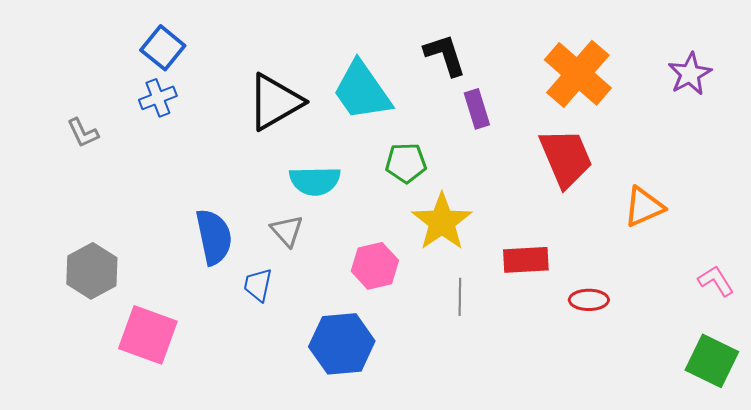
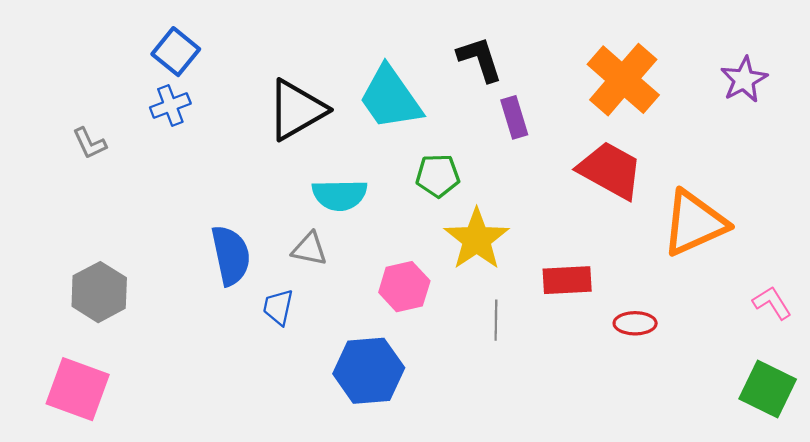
red trapezoid: (566, 158) -> (610, 170), turned -38
orange triangle: (644, 207) -> (694, 223), size x1.5
gray triangle: (287, 231) -> (309, 249), turned -36
pink square: (148, 335) -> (78, 389), moved

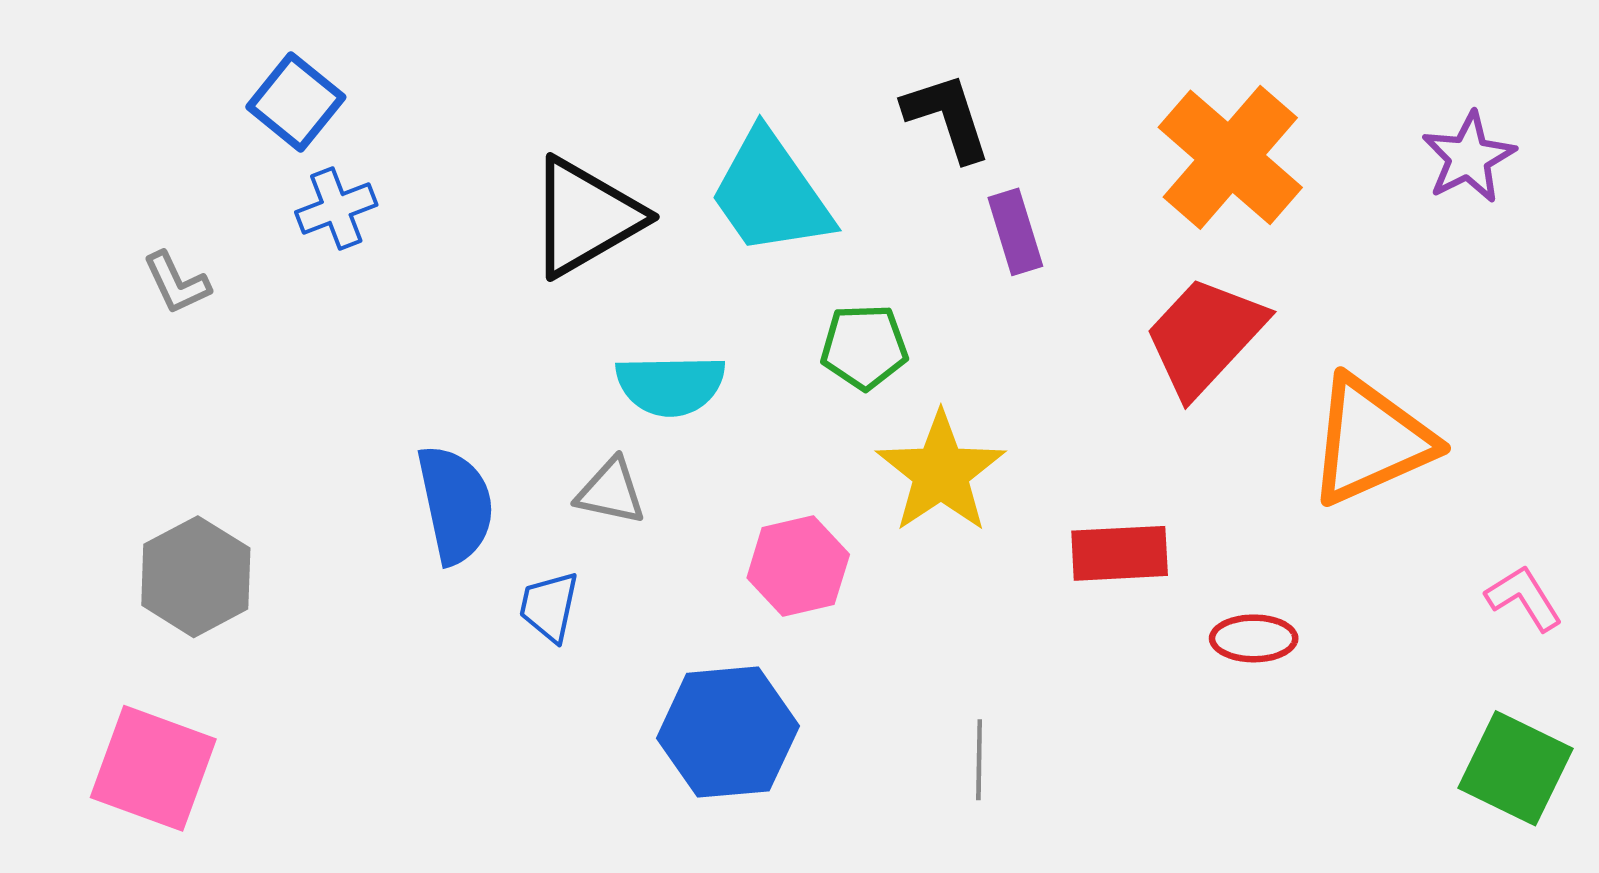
blue square: (176, 52) -> (296, 102), moved
red trapezoid: (610, 170) -> (1205, 336), turned -76
gray line: (496, 320) -> (979, 760), moved

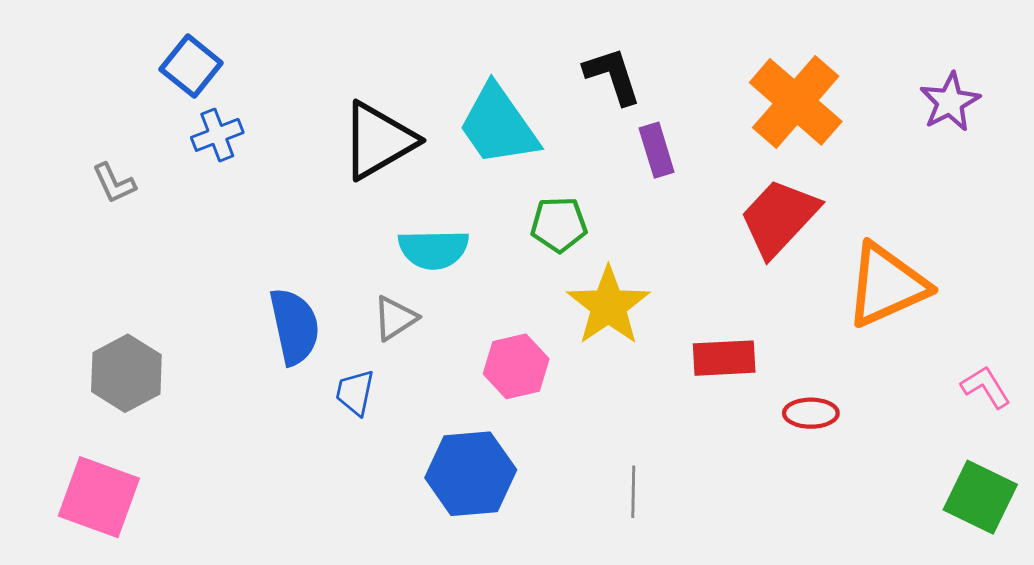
gray triangle: (611, 492) -> (395, 318), turned -45

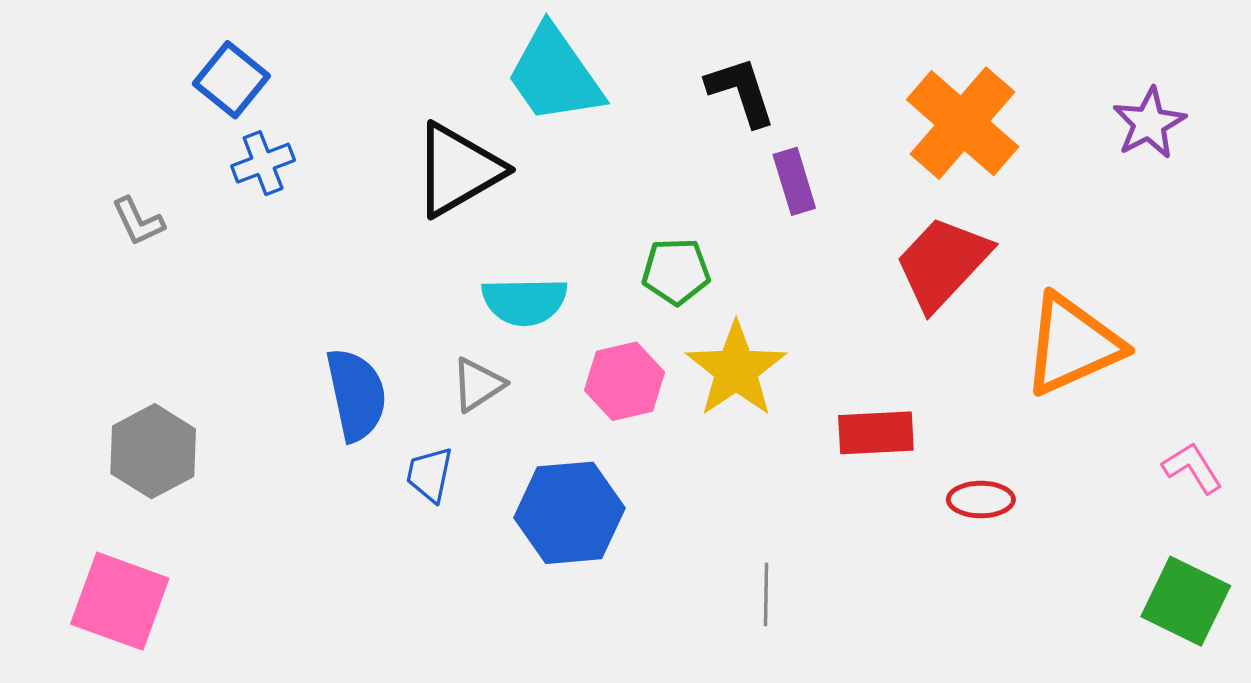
cyan trapezoid: (498, 125) -> (554, 75), moved
pink hexagon: (516, 366) -> (624, 381), moved
blue hexagon: (471, 474) -> (569, 513), moved

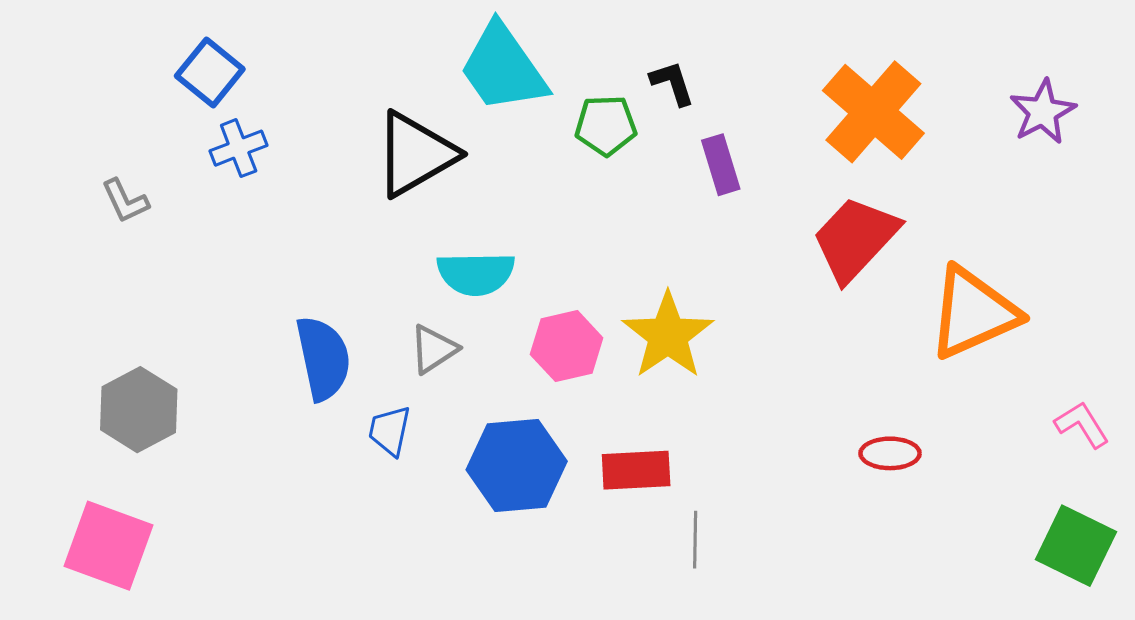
black L-shape: (741, 91) -> (672, 83), size x0.7
green pentagon: (676, 271) -> (606, 125), moved
red rectangle: (876, 433) -> (636, 470), moved

